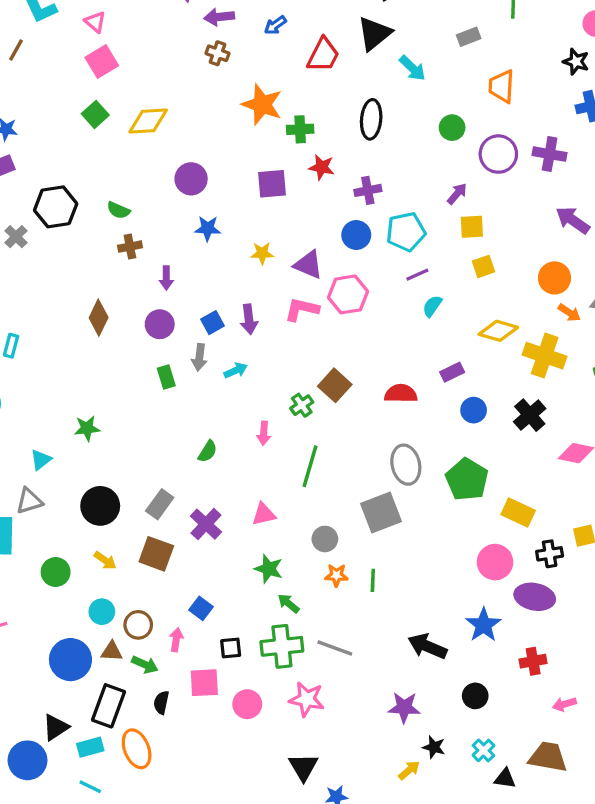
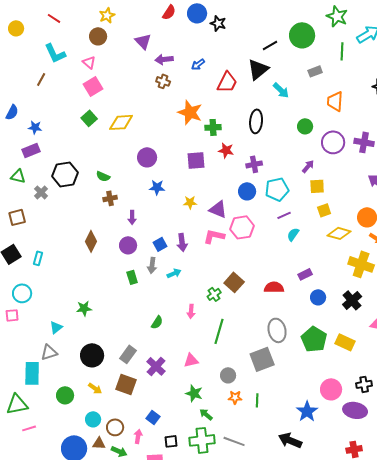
yellow diamond: (498, 331) -> (339, 233), moved
yellow rectangle: (518, 513) -> (345, 342), moved
blue star: (483, 625) -> (307, 411), moved

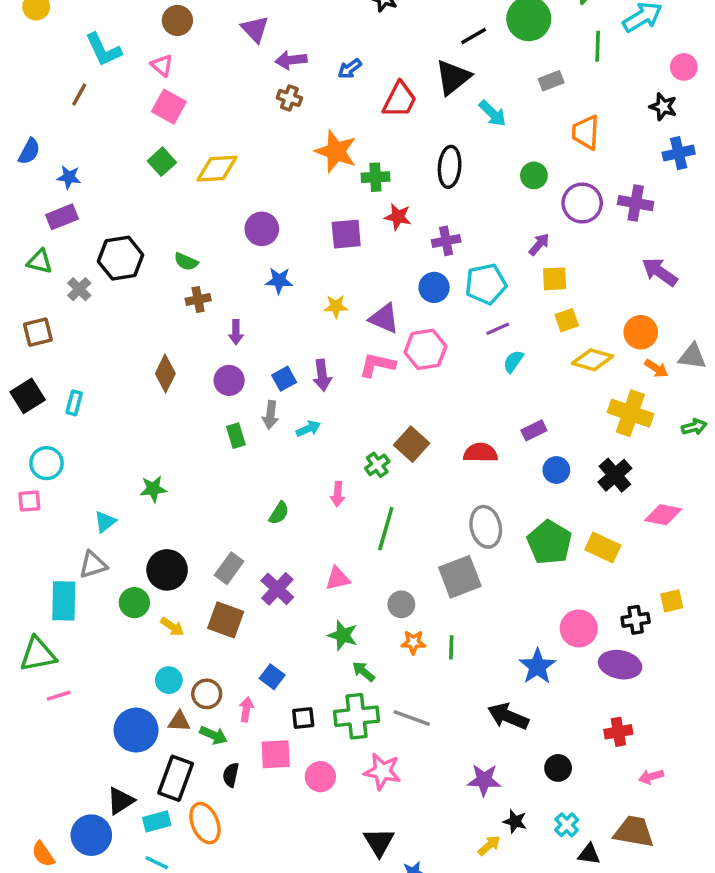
pink square: (93, 86) -> (169, 107), turned -30
green circle: (65, 395) -> (134, 603), moved

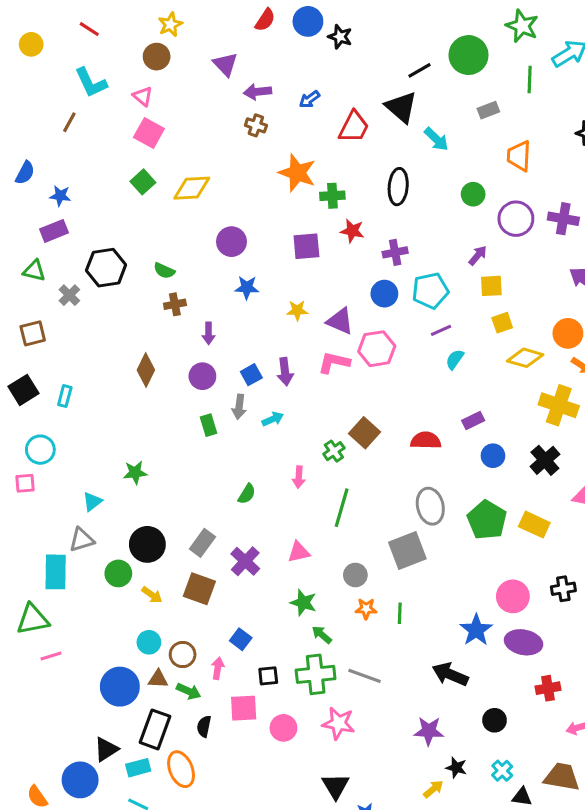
black triangle: (453, 77) -> (401, 107), turned -40
purple ellipse: (620, 665) -> (524, 642), moved

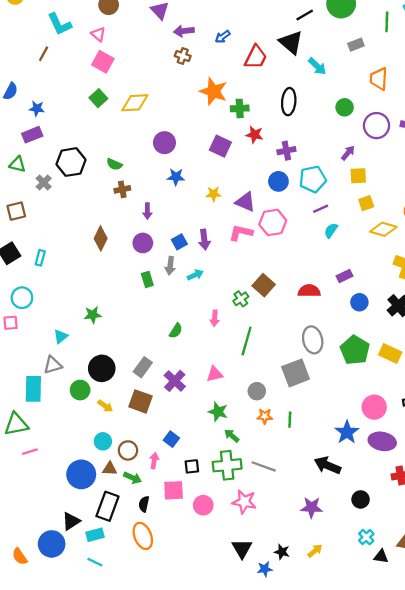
purple square: (306, 246) -> (220, 146), turned 30
black star: (456, 768) -> (282, 552), moved
orange ellipse: (181, 769) -> (143, 536), moved

